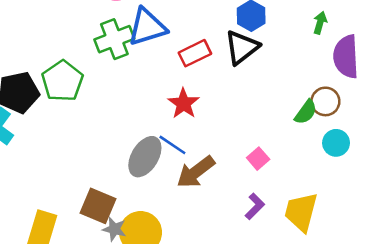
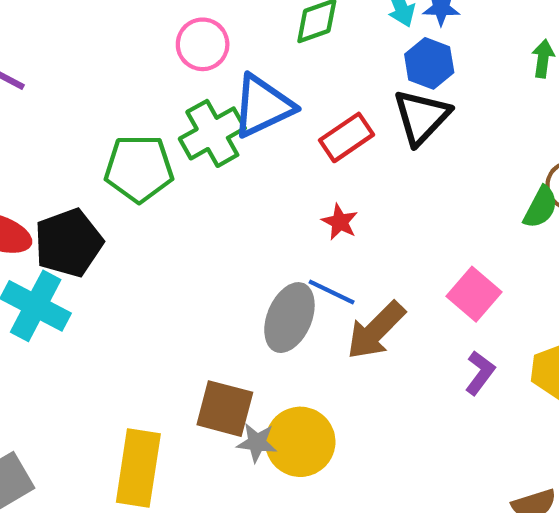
green pentagon: (62, 81) -> (139, 168), moved, turned -30
red star: (183, 103) -> (340, 222), size x0.7
pink square: (258, 159) -> (474, 294), size x1.4

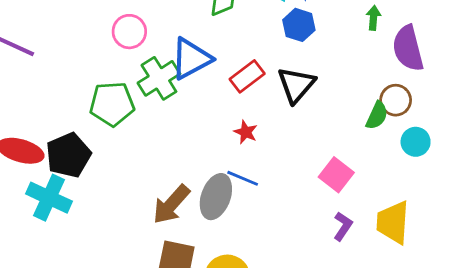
pink circle: (203, 44) -> (129, 32), moved
black triangle: (421, 117) -> (296, 85), moved
brown arrow: (376, 330) -> (171, 204), moved

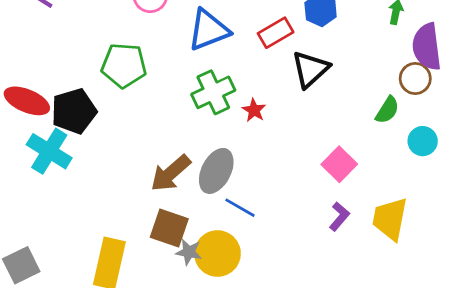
red rectangle: (247, 76) -> (276, 33), moved
green cross: (159, 78) -> (213, 92), moved
brown circle: (396, 100) -> (415, 78), moved
blue line: (243, 178) -> (240, 208), moved

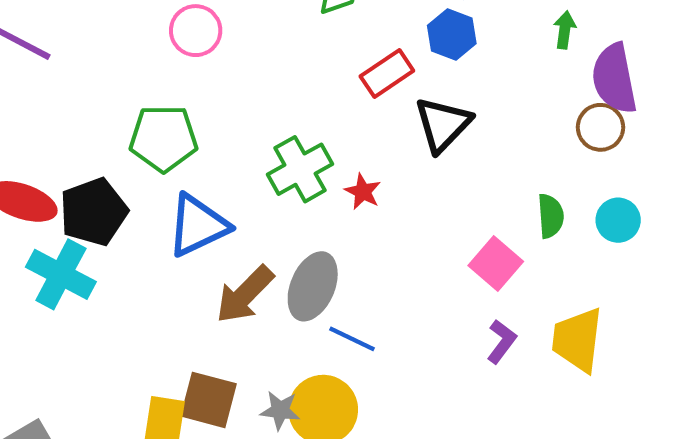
blue triangle: (209, 30) -> (198, 225), moved
green semicircle: (387, 110) -> (551, 216), moved, turned -32
brown square: (169, 228) -> (209, 400), moved

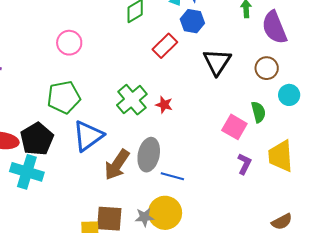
black triangle: (443, 124) -> (217, 62), moved
brown circle: (601, 127) -> (267, 68), moved
green semicircle: (551, 216) -> (258, 112), moved

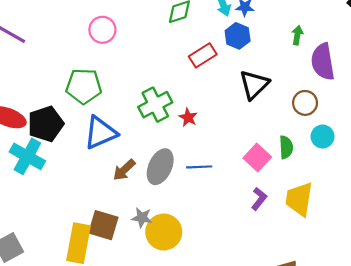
brown arrow: (117, 165) -> (124, 170), size x0.7
blue line: (172, 176) -> (199, 167), moved, turned -30
gray star: (144, 217) -> (142, 218), moved

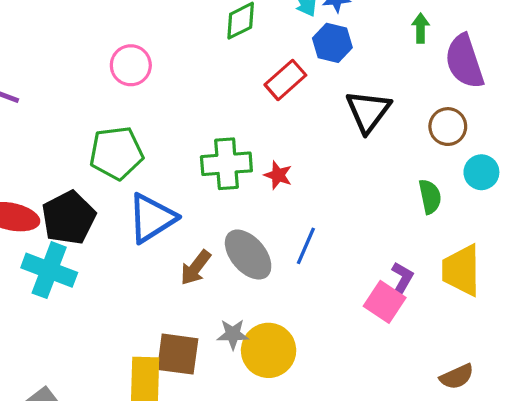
green cross: (155, 105) -> (226, 164), turned 32
pink square: (257, 157) -> (385, 302), moved
gray ellipse: (160, 167) -> (248, 255), turned -56
blue line: (199, 167) -> (306, 246), turned -55

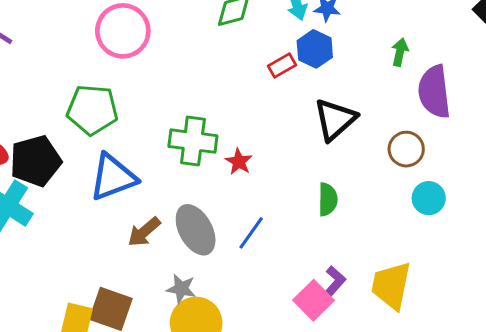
pink circle: (131, 65) -> (123, 31), size x1.4
red rectangle: (285, 80) -> (282, 66), moved, size x0.7
green semicircle: (430, 197) -> (328, 199), moved
gray star: (233, 334) -> (181, 289), moved

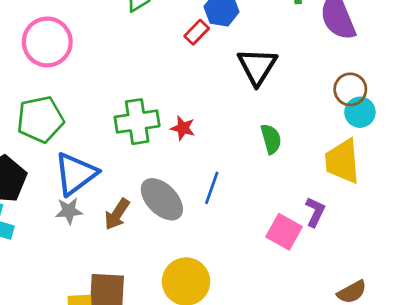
brown circle: (406, 149) -> (350, 89), moved
purple L-shape: (334, 282) -> (315, 212), moved
yellow trapezoid: (391, 286) -> (342, 161), moved
gray star: (181, 289) -> (69, 211), moved

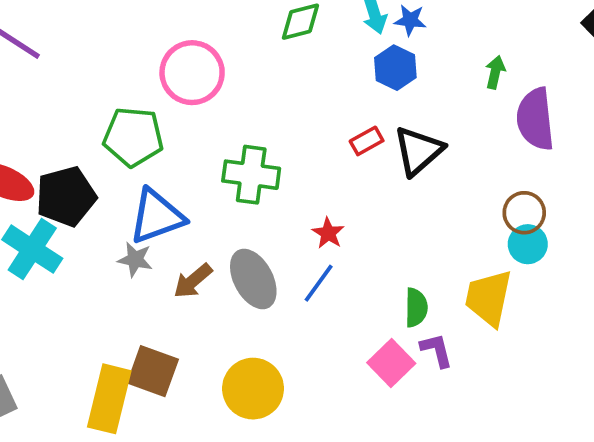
red rectangle: (197, 32) -> (367, 141), moved
pink circle: (47, 42) -> (192, 73), moved
red star: (183, 128) -> (328, 233), moved
green semicircle: (271, 139) -> (416, 308), moved
purple L-shape: (315, 212) -> (437, 350), turned -56

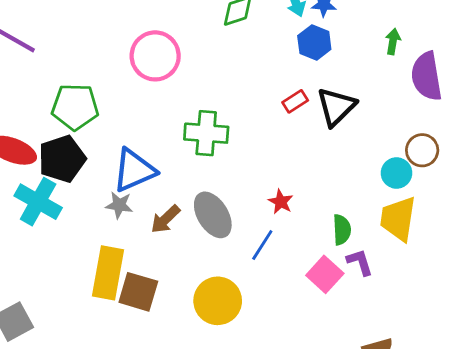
green pentagon: (133, 137) -> (75, 107), moved
red star: (328, 233) -> (281, 202), moved
cyan circle: (528, 244) -> (397, 173), moved
blue line: (319, 283) -> (262, 245), moved
yellow rectangle: (109, 399) -> (108, 273), moved

